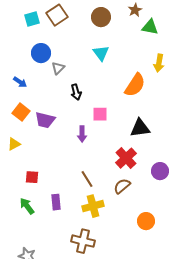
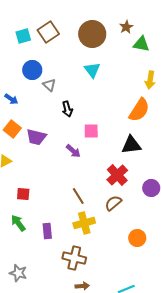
brown circle: (101, 17) -> (92, 34), size x1.4
gray triangle: (58, 68) -> (49, 85), turned -32
orange semicircle: (135, 85) -> (139, 110), moved
purple arrow: (82, 134) -> (73, 151), turned -49
purple rectangle: (56, 202) -> (47, 231), moved

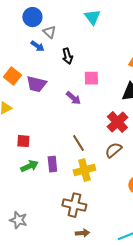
blue arrow: (11, 99) -> (37, 46), moved
green arrow: (18, 223) -> (29, 166), moved, turned 102
purple rectangle: (47, 231) -> (52, 164), moved

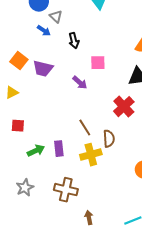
red square: (23, 141) -> (18, 126), moved
brown semicircle: (113, 150) -> (109, 139), moved, turned 126
brown cross: (74, 205) -> (66, 190), moved
gray star: (18, 220) -> (25, 188), moved, turned 30
brown arrow: (82, 233) -> (89, 218), turned -96

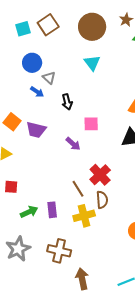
red cross: (124, 107) -> (100, 175), moved
gray star: (25, 188) -> (18, 249), size x1.4
brown arrow: (89, 218) -> (82, 279), size x1.5

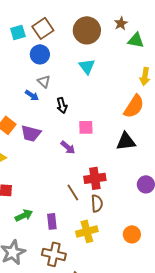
blue circle: (32, 63) -> (40, 54), moved
red cross: (100, 175) -> (95, 178), turned 35
purple rectangle: (52, 210) -> (52, 221), moved
yellow cross: (84, 216) -> (87, 231), moved

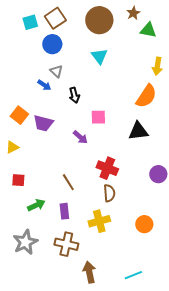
red cross: (95, 178) -> (107, 168), turned 30
brown line: (73, 192) -> (68, 182), moved

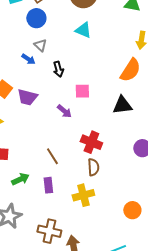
cyan triangle: (99, 56) -> (83, 30), turned -30
orange circle: (144, 224) -> (132, 210), moved
brown cross: (66, 244) -> (49, 231), moved

